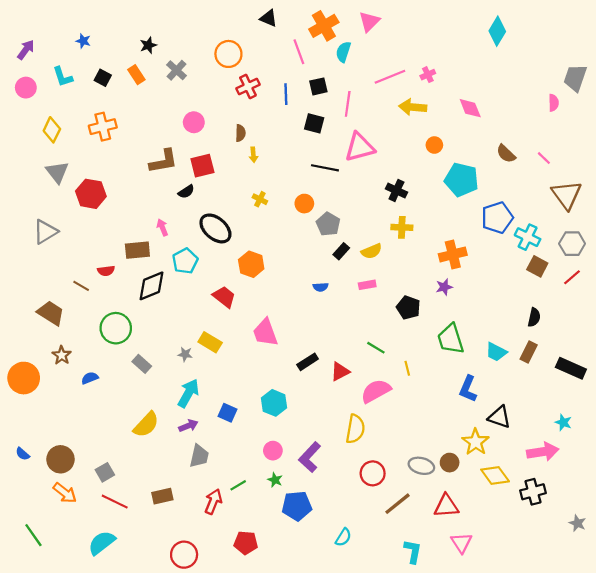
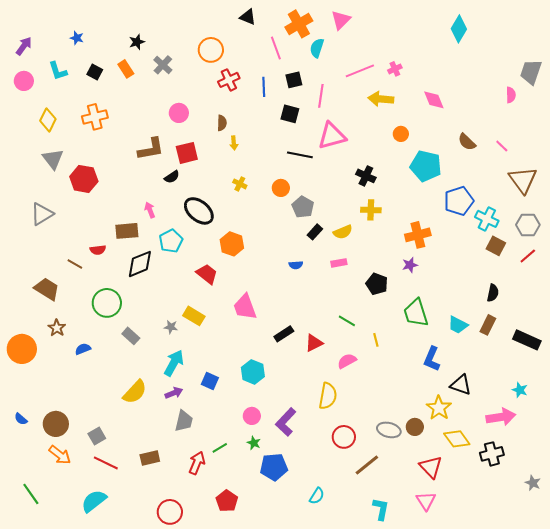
pink semicircle: (376, 391) -> (347, 361), size x0.7
red triangle: (446, 506) -> (431, 467), moved, turned 50
red pentagon: (246, 543) -> (227, 501), turned 30

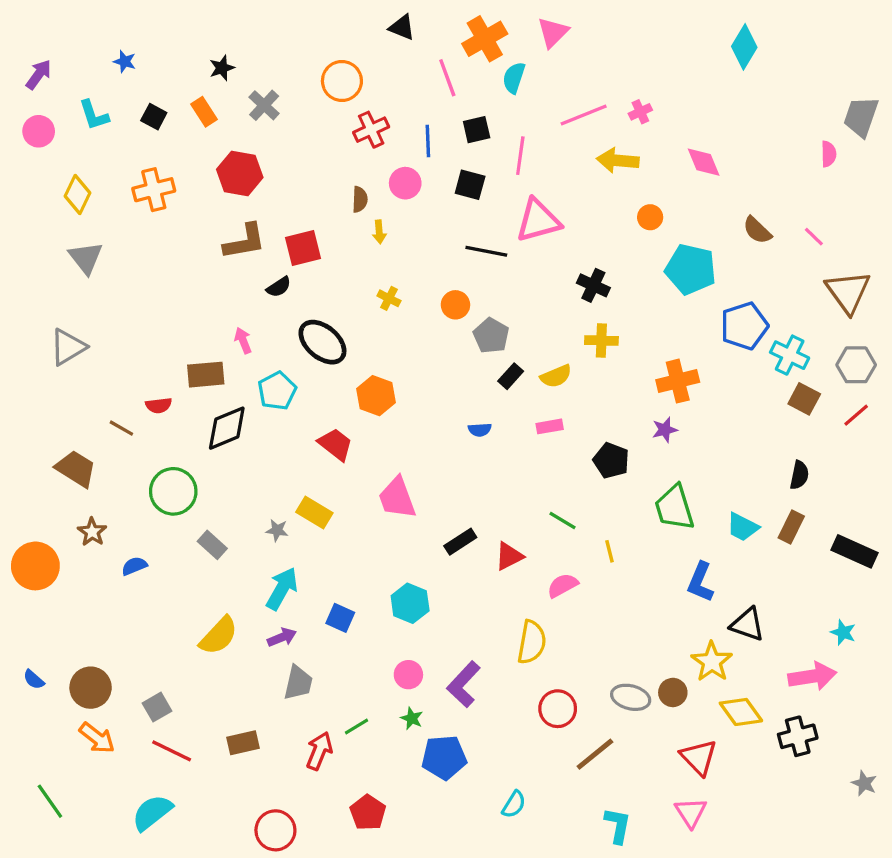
pink circle: (179, 113) -> (405, 183), moved
red hexagon: (84, 179) -> (240, 173), moved

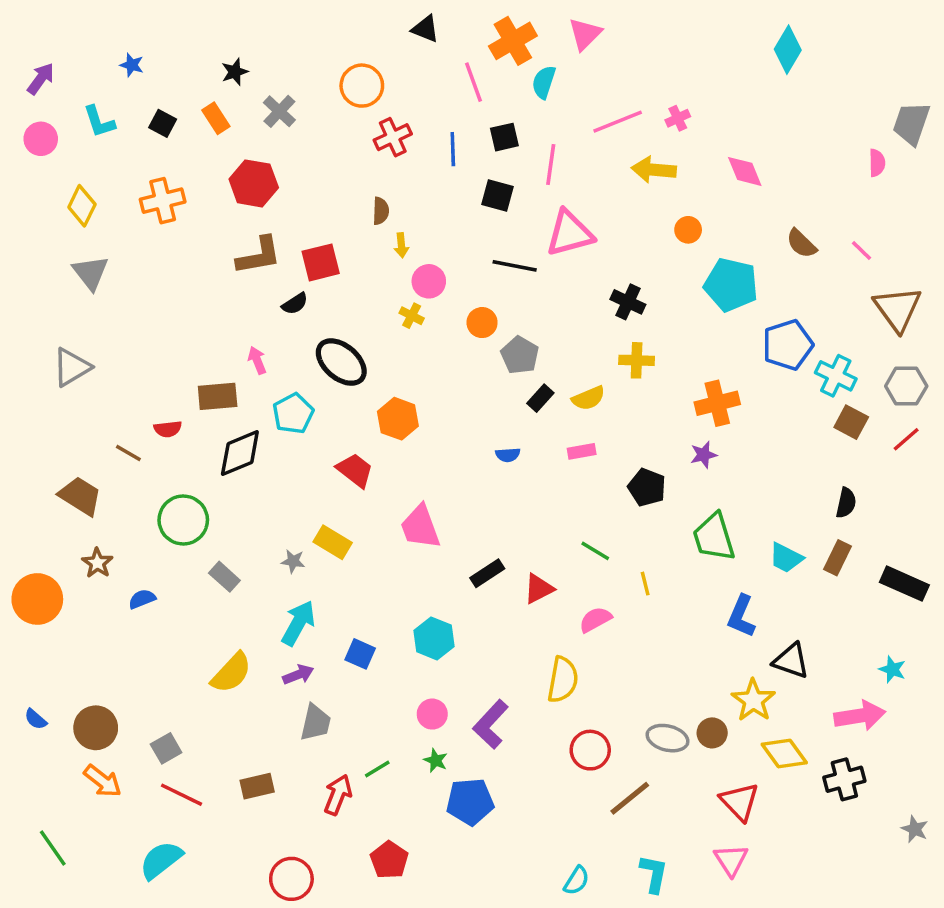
pink circle: (405, 183) -> (429, 281), moved
cyan semicircle: (514, 804) -> (576, 881), moved

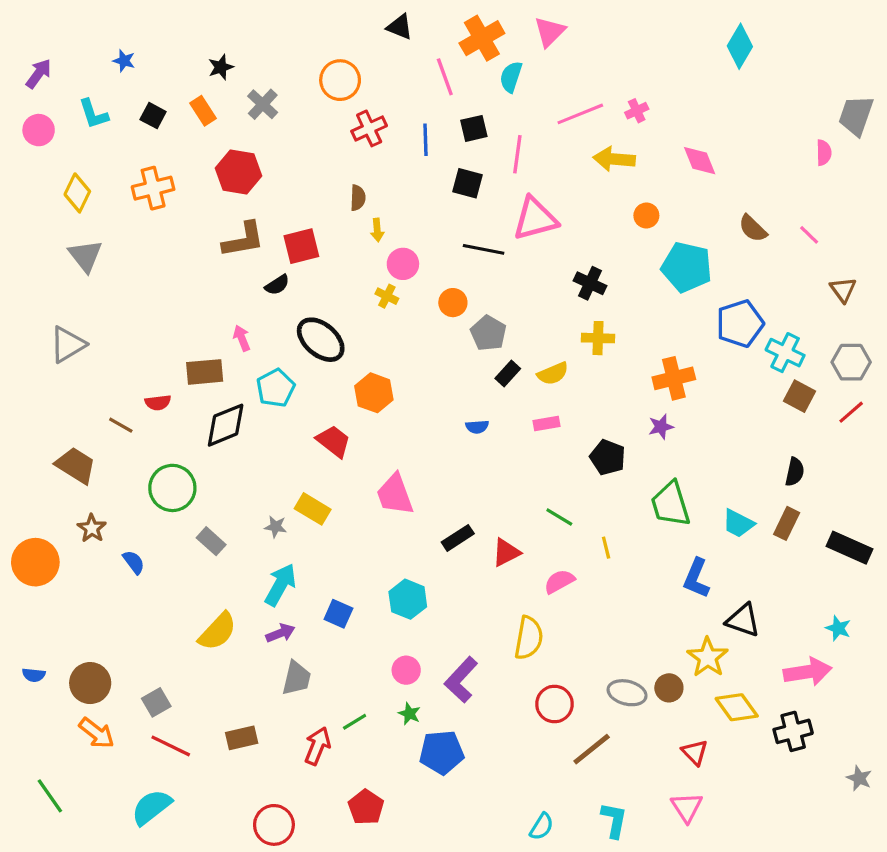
brown triangle: (898, 309) -> (843, 290), size x0.6
blue semicircle: (142, 599) -> (134, 562), turned 75
blue semicircle: (36, 719) -> (34, 675), turned -35
red triangle: (740, 802) -> (695, 752), size x0.7

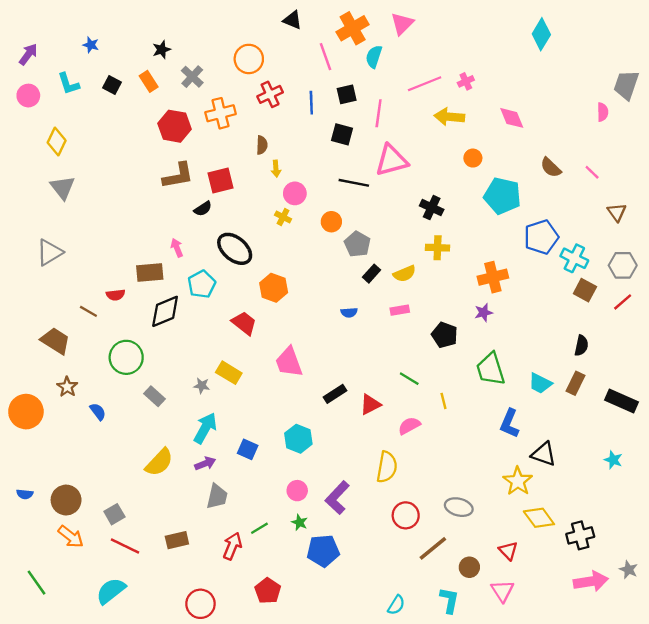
orange cross: (153, 188) -> (221, 113), moved
pink arrow: (808, 672) -> (591, 581), moved
brown circle: (669, 688) -> (469, 567), moved

